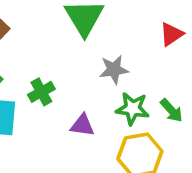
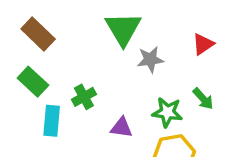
gray star: (114, 70) -> (150, 59), moved
green arrow: (172, 110) -> (203, 99), moved

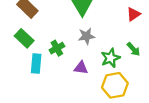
gray star: (150, 59) -> (86, 36), moved
green star: (167, 112) -> (110, 58), turned -30

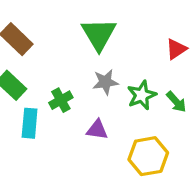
green star: (110, 58) -> (142, 95), moved

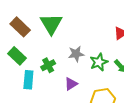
green triangle: (99, 34) -> (51, 24), moved
purple triangle: (97, 130) -> (71, 84), turned -40

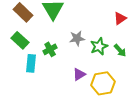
purple triangle: (71, 84) -> (79, 74), moved

